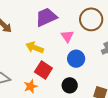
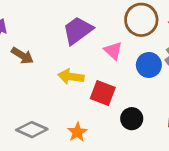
blue circle: (76, 59) -> (149, 65), moved
red square: (43, 70) -> (103, 93), moved

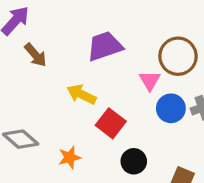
pink triangle: (113, 51) -> (150, 81), moved

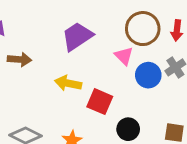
brown arrow: (35, 55) -> (19, 59), turned -30

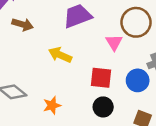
blue circle: (148, 75) -> (138, 80), moved
red square: (100, 102) -> (101, 78), moved, turned -30

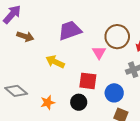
blue circle: (138, 80) -> (114, 93), moved
black circle: (103, 107) -> (79, 102), moved

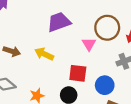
brown arrow: (25, 36) -> (12, 51), moved

